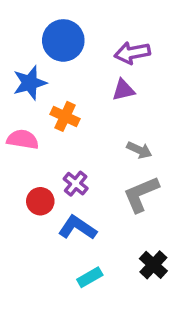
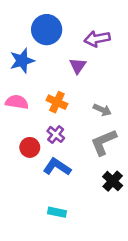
purple triangle: (123, 90) -> (78, 66), moved, turned -42
orange cross: (65, 116) -> (57, 102), moved
black cross: (153, 265) -> (113, 181), moved
cyan rectangle: (90, 277) -> (57, 212), moved, turned 42

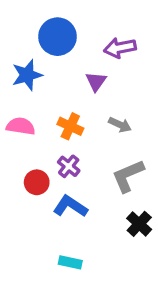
gray arrow: (102, 110) -> (120, 125), moved

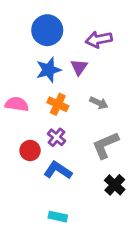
blue star: (27, 75) -> (49, 70), moved

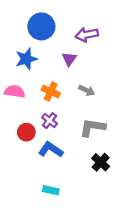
blue star: (49, 70) -> (26, 59), moved
gray L-shape: (105, 145) -> (92, 127), turned 32

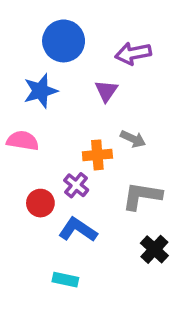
orange cross: (51, 91) -> (97, 155), moved, turned -30
cyan rectangle: (51, 190) -> (65, 280), moved

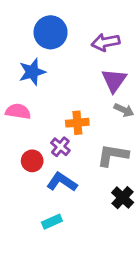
purple triangle: (106, 91) -> (114, 80), moved, size x1.4
gray arrow: (133, 139) -> (124, 110), moved
cyan rectangle: (65, 280) -> (52, 222), turned -36

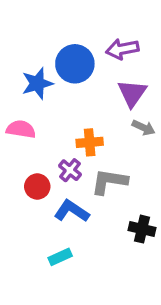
blue circle: (51, 32) -> (75, 64), moved
gray L-shape: (113, 155) -> (109, 182), moved
black cross: (123, 198) -> (142, 229), turned -30

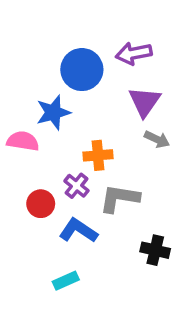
blue star: (37, 83) -> (53, 112), moved

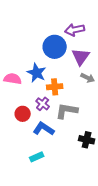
blue circle: (82, 70) -> (55, 47), moved
blue star: (53, 112) -> (37, 73), moved, turned -30

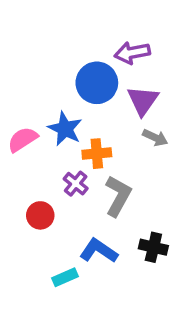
pink semicircle: (13, 79) -> (23, 139), turned -42
gray L-shape: (67, 111) -> (118, 196), turned 110
red circle: (23, 114) -> (40, 215), moved
blue L-shape: (44, 129) -> (99, 251), moved

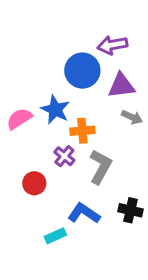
purple triangle: (143, 100) -> (121, 86), turned 48

